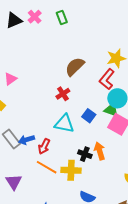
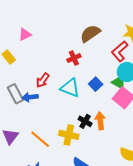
red arrow: (44, 146) -> (43, 80), moved
orange line: (47, 167) -> (40, 139), moved

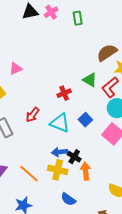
brown semicircle: (90, 33) -> (107, 53), moved
green triangle: (119, 82) -> (90, 80), moved
blue arrow: (30, 97) -> (60, 152), moved
orange arrow: (100, 121) -> (86, 171), moved

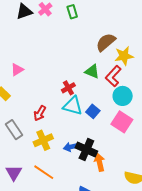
cyan triangle: (60, 123) -> (73, 106), moved
black cross: (74, 157) -> (86, 150), size x1.5
yellow cross: (58, 170) -> (43, 140), moved, turned -30

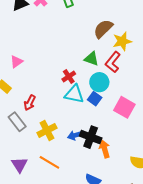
cyan circle: (123, 96) -> (99, 82), moved
red arrow: (40, 113) -> (30, 103), moved

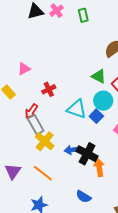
red cross: (69, 77) -> (49, 89), moved
gray rectangle: (17, 122) -> (36, 125), moved
yellow cross: (47, 130) -> (45, 141), turned -30

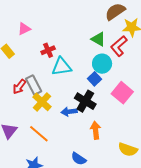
cyan triangle: (77, 109) -> (62, 67), moved, turned -30
red arrow: (31, 111) -> (19, 87), moved
black cross: (87, 154) -> (85, 101), moved

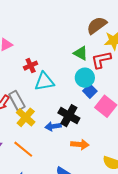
red L-shape: (119, 46) -> (101, 60), turned 30
blue square: (95, 79) -> (90, 91), moved
orange arrow: (95, 130) -> (80, 144), turned 102

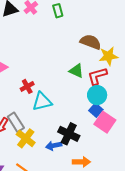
brown semicircle: (97, 25) -> (91, 42), turned 60
cyan circle: (85, 78) -> (97, 95), moved
blue square: (90, 91) -> (96, 110), moved

